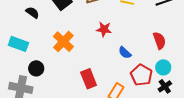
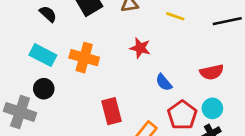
red semicircle: (159, 41) -> (212, 72), turned 90
orange cross: (63, 42) -> (84, 58), turned -35
cyan rectangle: (18, 44) -> (43, 55), moved

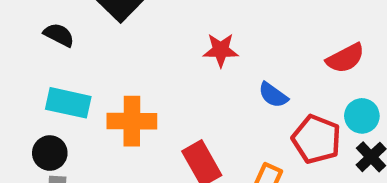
orange cross: (84, 58) -> (132, 121), moved
black circle: (44, 89) -> (50, 153), moved

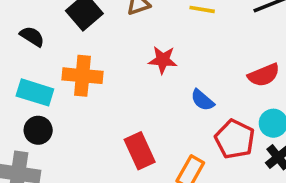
orange cross: (132, 121) -> (82, 76), moved
black circle: (50, 153) -> (38, 130), moved

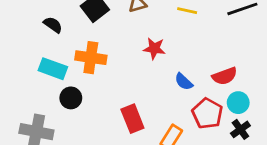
red semicircle: (264, 75) -> (225, 76), moved
black circle: (38, 130) -> (71, 98), moved

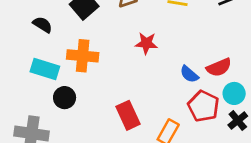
blue semicircle: (184, 82) -> (189, 74), moved

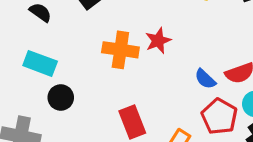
red star: (146, 43) -> (158, 41), turned -30
orange cross: (83, 56) -> (120, 50), moved

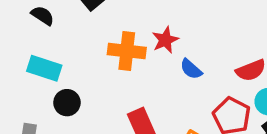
blue semicircle: (205, 79) -> (191, 69), moved

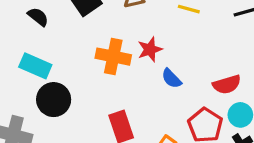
black circle: (67, 103) -> (54, 100), size x1.4

